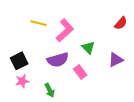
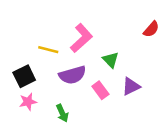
yellow line: (38, 23) -> (48, 50), moved
purple triangle: (116, 60) -> (131, 86), moved

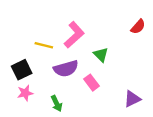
purple triangle: (131, 86) -> (132, 99), moved

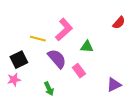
green triangle: (101, 55) -> (87, 47), turned -40
purple semicircle: (66, 69) -> (57, 59), turned -115
pink star: (25, 93) -> (14, 80), moved

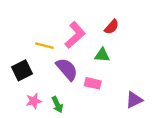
red semicircle: (119, 23) -> (112, 27), moved
pink rectangle: (79, 71) -> (93, 83), turned -40
pink star: (14, 80) -> (34, 101), moved

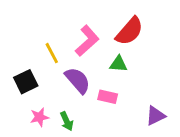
red semicircle: (112, 27) -> (129, 31), size x1.6
yellow line: (44, 46) -> (52, 53), turned 48

